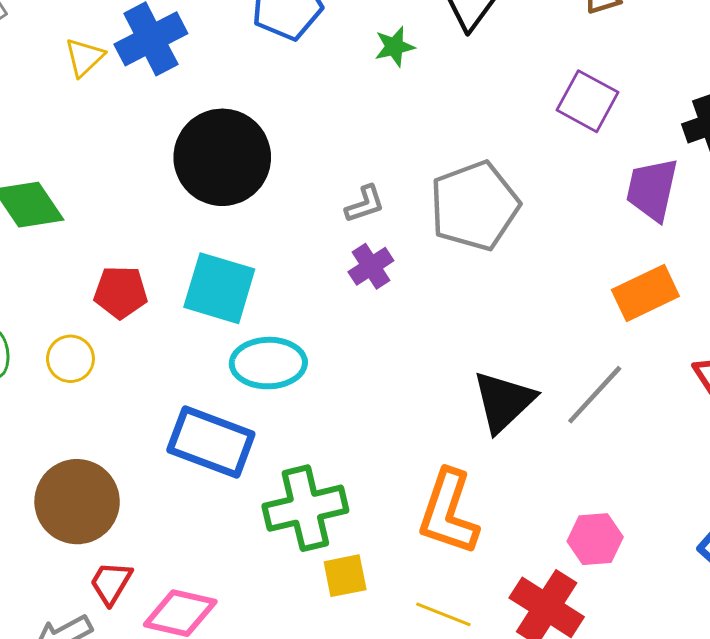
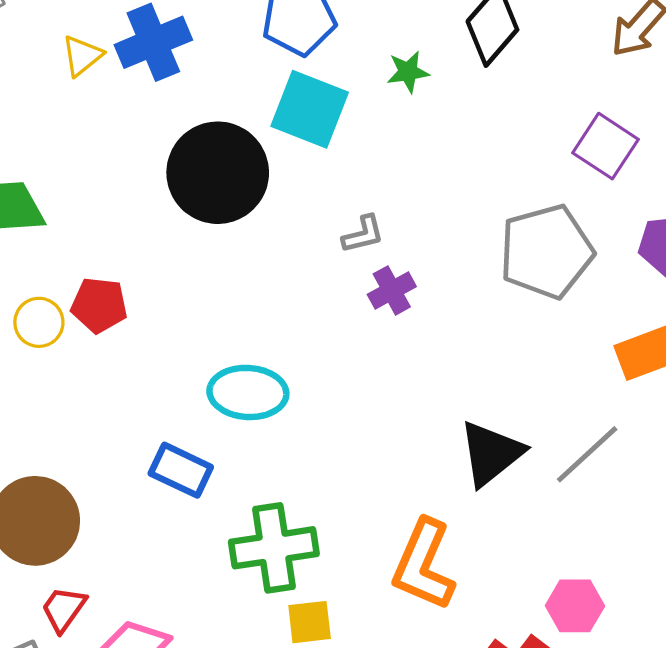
gray pentagon: (474, 206) -> (546, 252), moved
purple cross: (371, 266) -> (392, 290), moved
cyan square: (219, 288) -> (310, 109), moved
yellow circle: (70, 359) -> (39, 322), moved
blue rectangle: (211, 442) -> (181, 470), size x0.7

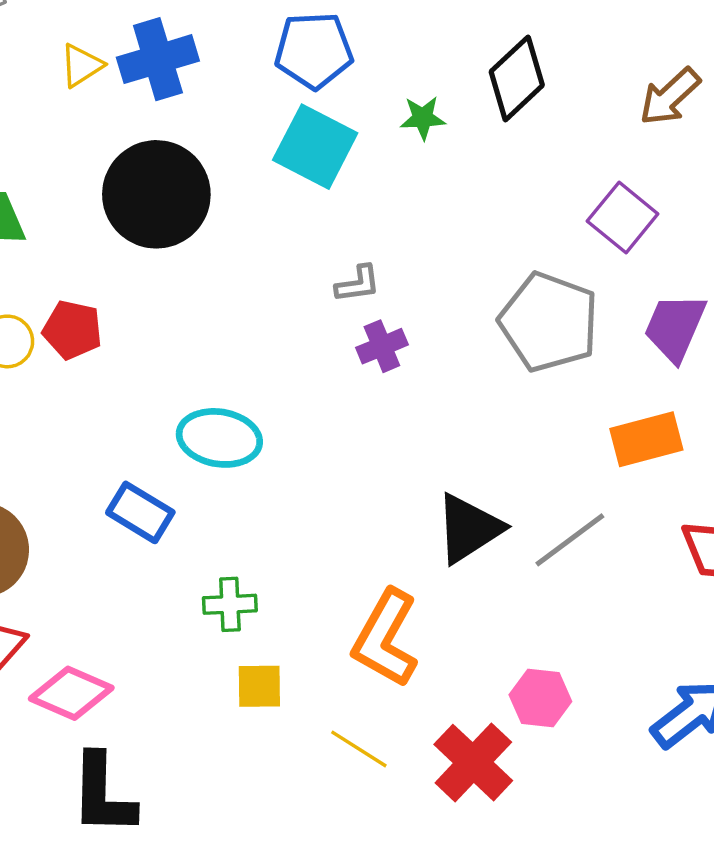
black circle: (218, 173) -> (156, 194), moved
gray pentagon: (546, 252) -> (549, 322), turned 30
green cross: (274, 548) -> (230, 604), size x0.6

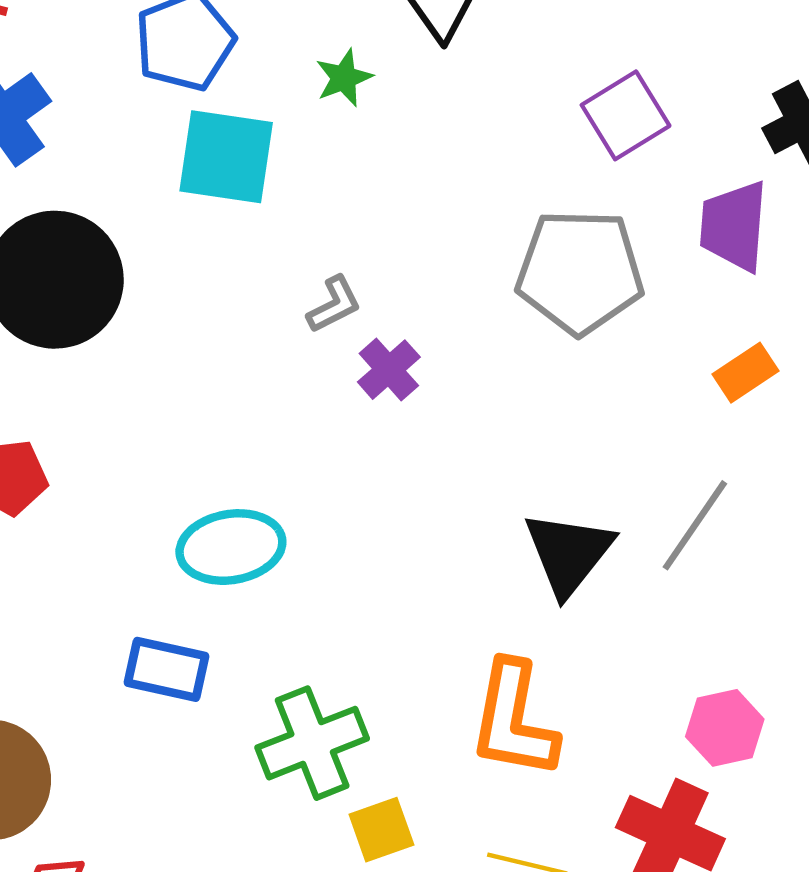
purple square: (623, 218) -> (626, 115), turned 38
orange rectangle: (646, 439) -> (746, 373), size x0.7
green cross: (230, 604) -> (312, 743), size x1.6

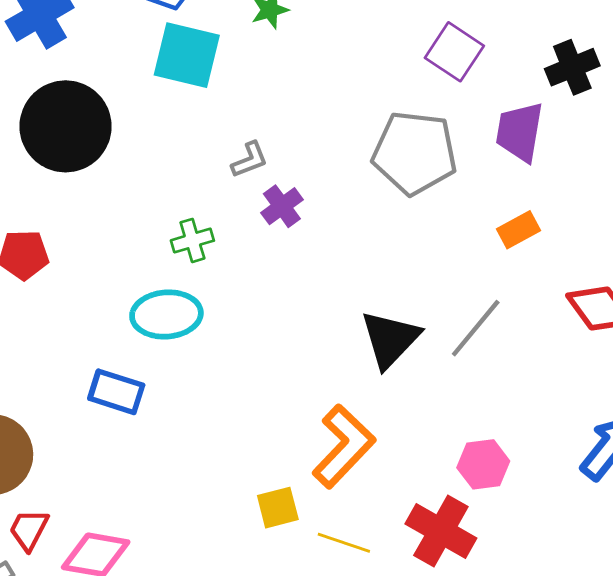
purple square: (626, 115) -> (454, 52), turned -30
orange L-shape: (514, 720) -> (344, 446), turned -152
green cross: (312, 743) -> (192, 240), moved, size x0.6
yellow square: (381, 830) -> (278, 508), moved

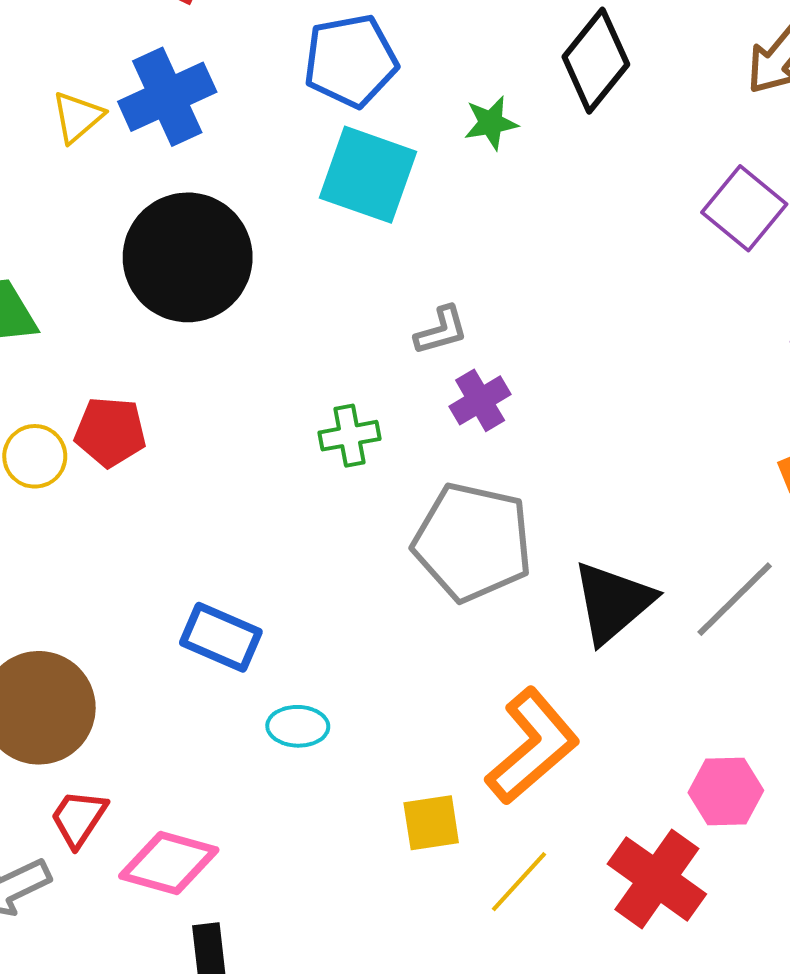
gray pentagon: (415, 153) -> (473, 542), moved
cyan ellipse: (166, 314) -> (298, 726), moved, size x0.6
yellow line: (344, 543) -> (519, 882), turned -72

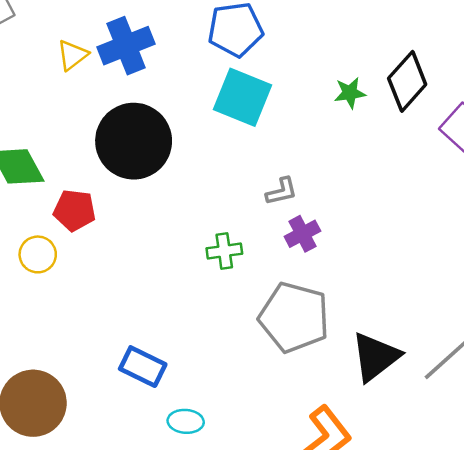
black diamond: (596, 61) -> (407, 81), moved
green star: (491, 123) -> (350, 93), moved
red pentagon: (110, 432) -> (75, 210), moved

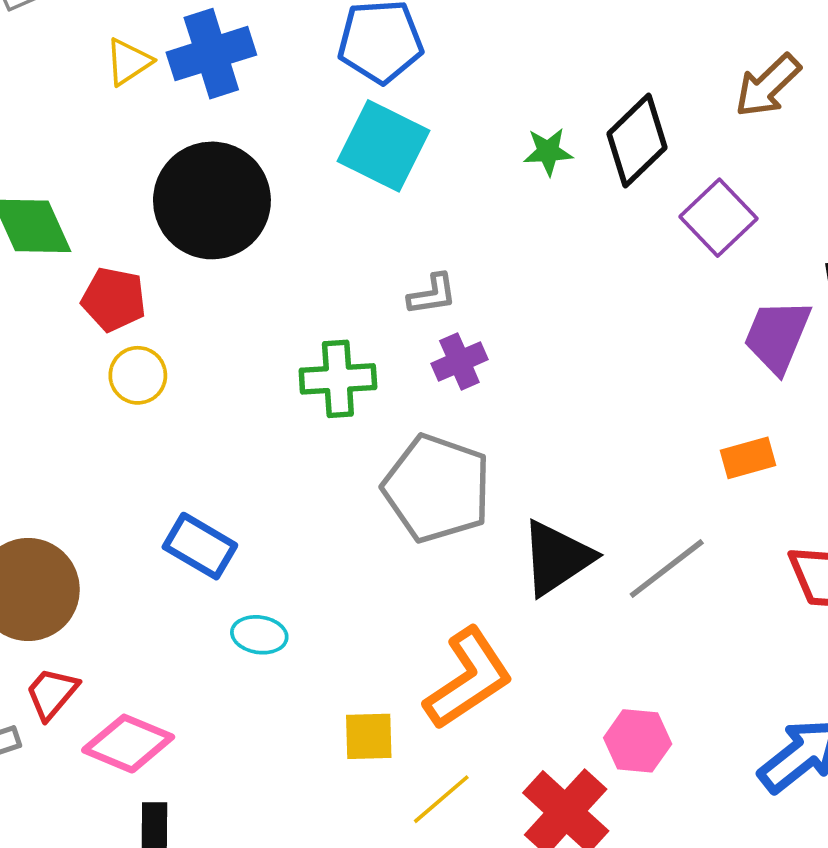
green cross: (224, 251) -> (338, 379), size x1.4
yellow circle: (38, 254) -> (138, 375), moved

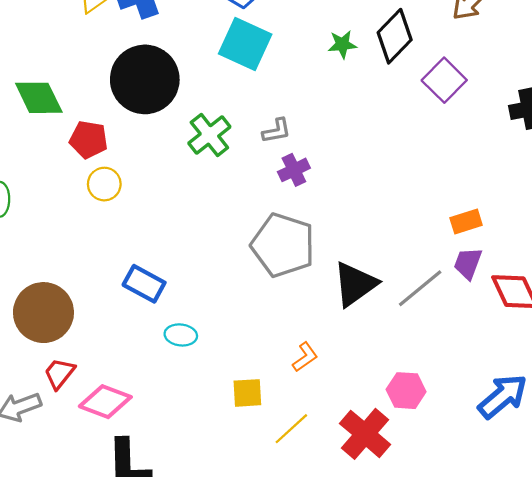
purple trapezoid: (777, 336) -> (468, 263), moved, size x0.7
green cross: (338, 379) -> (209, 135), moved, turned -33
orange L-shape: (468, 679) -> (305, 357), size x0.5

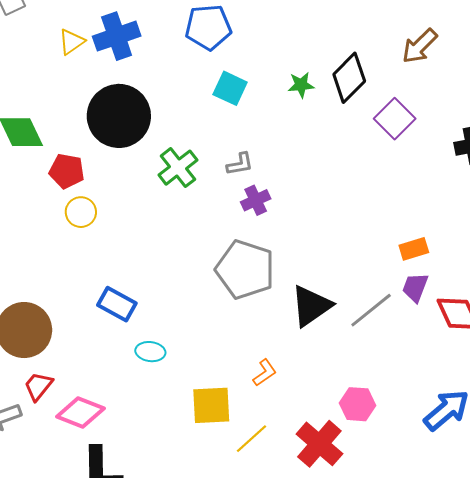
cyan square: (245, 44) -> (230, 88), moved, size x0.7
yellow square: (247, 393) -> (211, 405), size x1.4

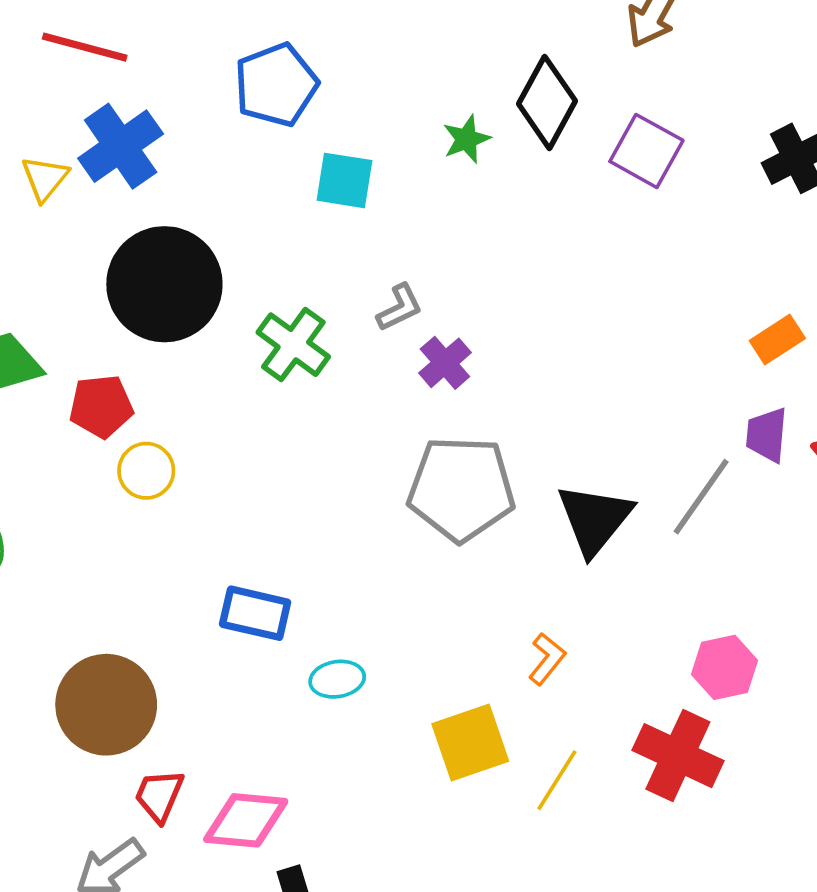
orange rectangle: (414, 249) -> (777, 340), moved

